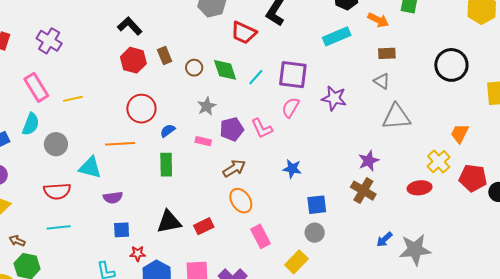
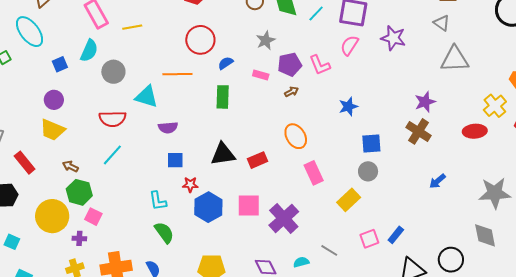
brown arrow: (234, 168) -> (291, 92), moved, size x0.6
blue star: (292, 169) -> (348, 106), turned -30
cyan line: (59, 227) -> (112, 155), turned -45
gray star: (415, 250) -> (495, 193), moved

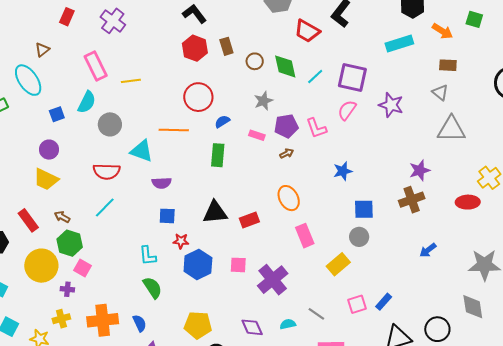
brown cross: (419, 131) -> (412, 200), turned 35
red rectangle: (25, 163) -> (28, 220), moved
pink square: (249, 206) -> (238, 265), size x0.7

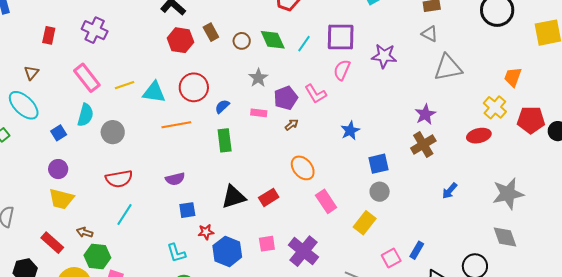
cyan triangle: (142, 151) -> (154, 92), moved

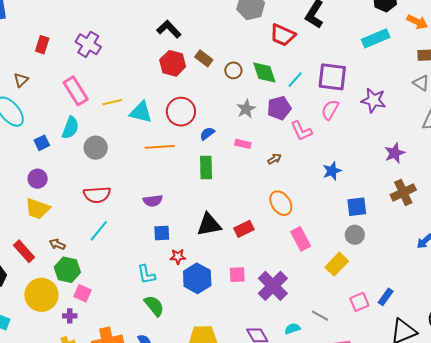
brown rectangle: (211, 32) -> (204, 58), turned -30
purple pentagon: (286, 98) -> (279, 108), moved
purple star: (425, 114) -> (395, 153), moved

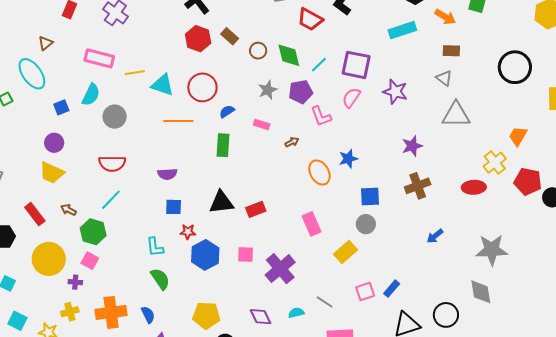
pink rectangle: (76, 91) -> (99, 58), turned -48
orange ellipse: (281, 203) -> (319, 172), moved
green hexagon: (67, 270) -> (93, 232), moved

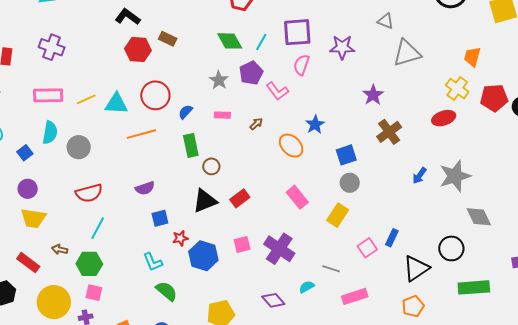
brown circle: (258, 51) -> (211, 166), moved
gray star: (492, 250) -> (455, 176), moved

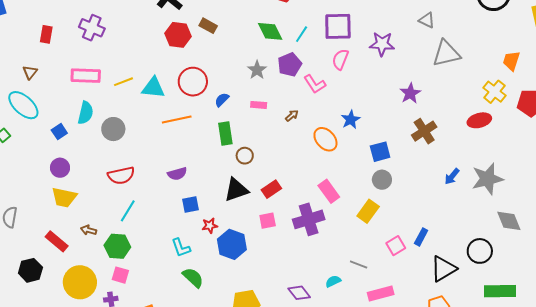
pink square: (242, 245) -> (268, 221), moved
purple cross: (279, 249) -> (309, 219), moved, turned 36

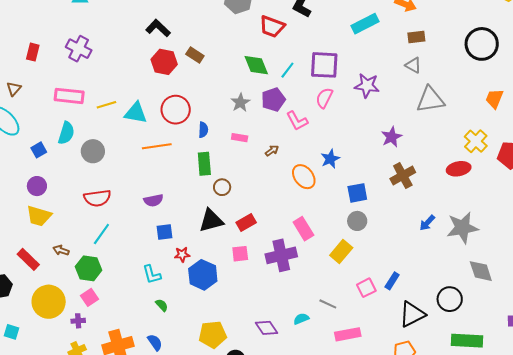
orange trapezoid: (511, 61) -> (494, 99), moved
blue semicircle: (222, 100) -> (203, 130), turned 133
pink square: (120, 275) -> (89, 297), turned 36
green semicircle: (193, 278) -> (162, 305), size x0.6

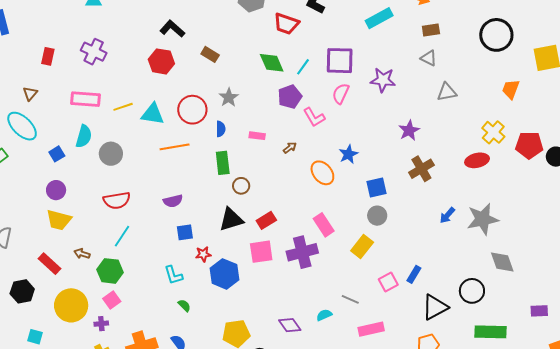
red hexagon: (164, 62) -> (161, 61), moved
gray triangle: (430, 100) -> (447, 92), size x0.7
gray star: (240, 103) -> (229, 97), moved
pink square: (240, 254) -> (261, 252), size x1.4

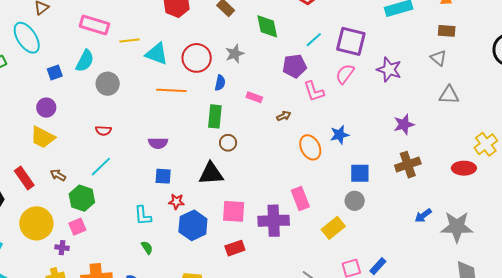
green diamond: (272, 63) -> (267, 26), moved
red semicircle: (117, 200) -> (103, 131), size x0.6
red rectangle: (266, 220) -> (235, 248), moved

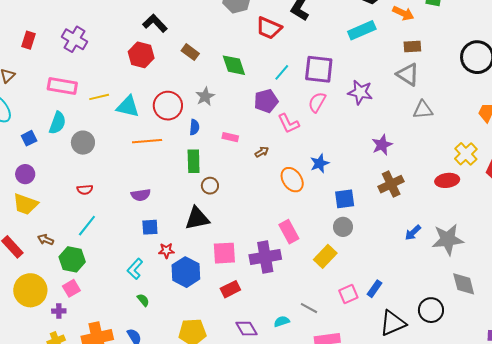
gray triangle: (438, 58) -> (408, 74), size x1.4
cyan L-shape: (143, 216) -> (135, 269), turned 55

